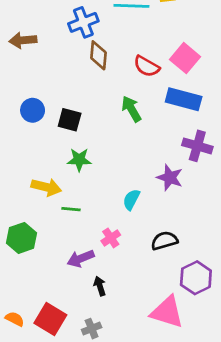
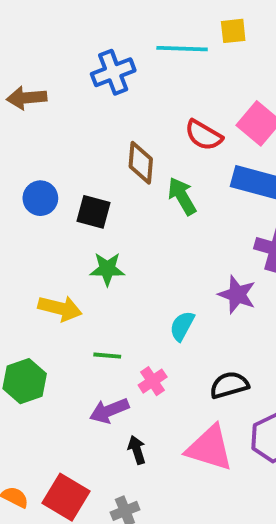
brown diamond: (98, 55) -> (141, 163), moved
green line: (71, 209) -> (107, 356), moved
pink triangle: (167, 312) -> (210, 448), moved

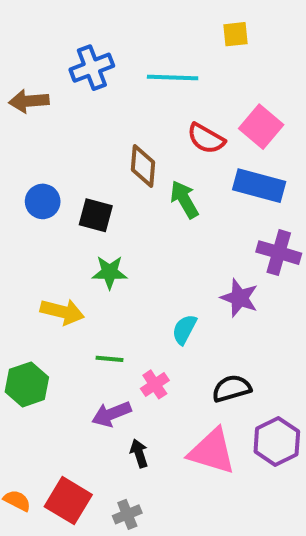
cyan line: (182, 49) -> (173, 77), moved
blue cross: (113, 72) -> (92, 68), moved

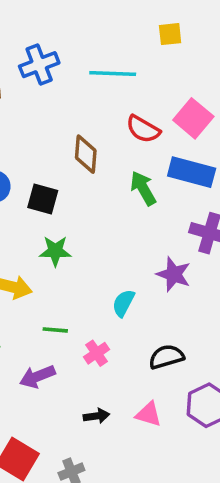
green arrow: (184, 199) -> (143, 188), moved
purple arrow: (112, 414) -> (37, 377), moved
pink triangle: (212, 451) -> (149, 414), size x0.6
black arrow: (139, 453) -> (97, 416), moved, turned 100

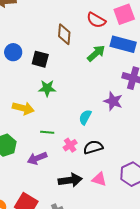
pink square: (193, 118) -> (124, 14), turned 30
green arrow: (143, 188) -> (96, 53), turned 78
black semicircle: (166, 357) -> (93, 147), moved
black arrow: (97, 416) -> (70, 180), size x1.6

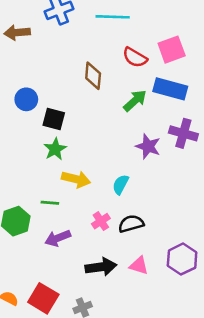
black square: (40, 59) -> (54, 119), moved
green star: (47, 88) -> (55, 149), moved, turned -30
purple star: (113, 101) -> (148, 146), moved
yellow arrow: (23, 108) -> (76, 179), moved
green line: (47, 132) -> (50, 203), moved

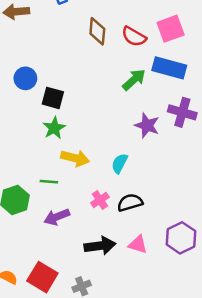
brown diamond: (93, 76) -> (97, 31), moved

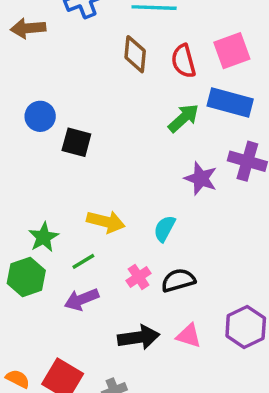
red semicircle: (134, 37) -> (183, 61), turned 45
green star: (54, 128) -> (44, 237), moved
green line: (49, 182) -> (83, 261), moved, turned -36

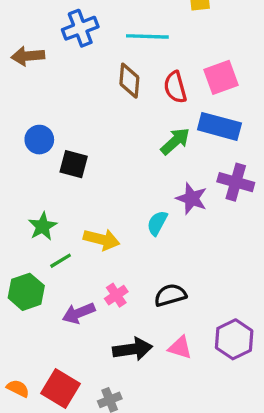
cyan semicircle: (164, 229) -> (157, 223), moved
green star: (44, 237) -> (43, 226), moved
green line: (83, 261) -> (61, 261), moved
pink cross: (139, 277) -> (116, 295), moved

